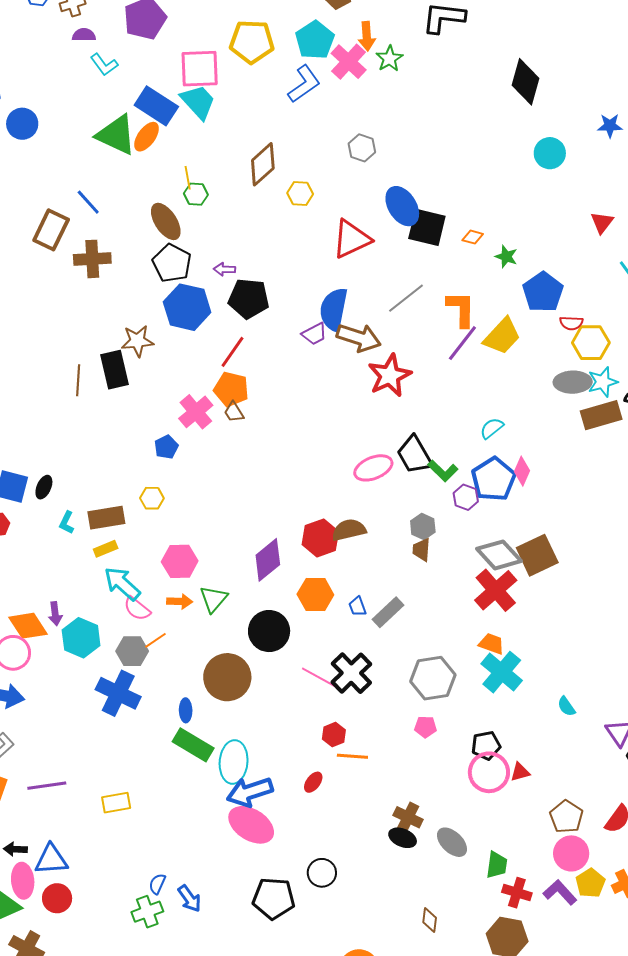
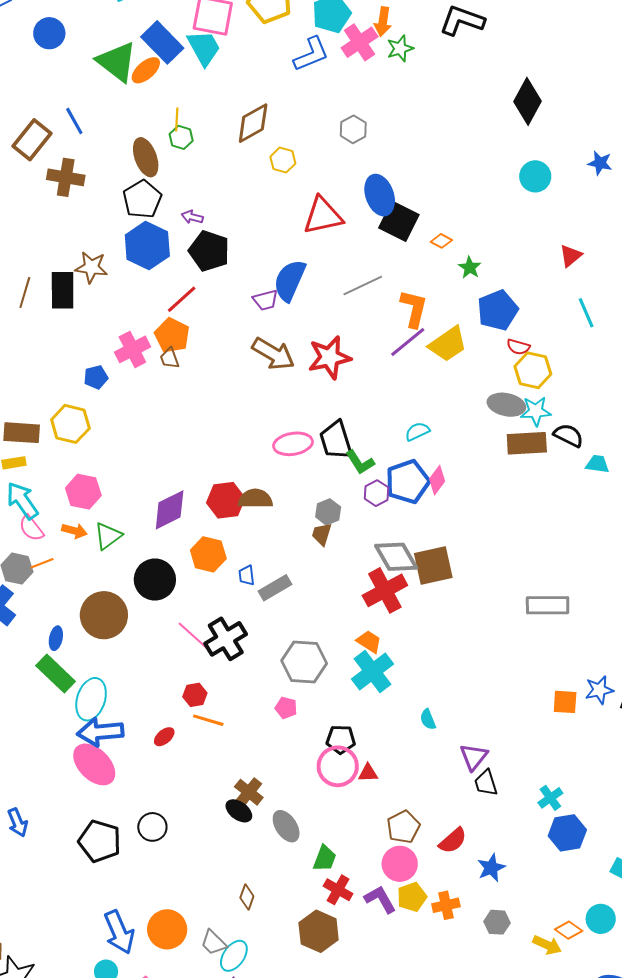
blue circle: (22, 124) -> (49, 33), moved
brown arrow: (359, 338) -> (273, 354), moved
yellow hexagon: (152, 498) -> (70, 424), size x1.6

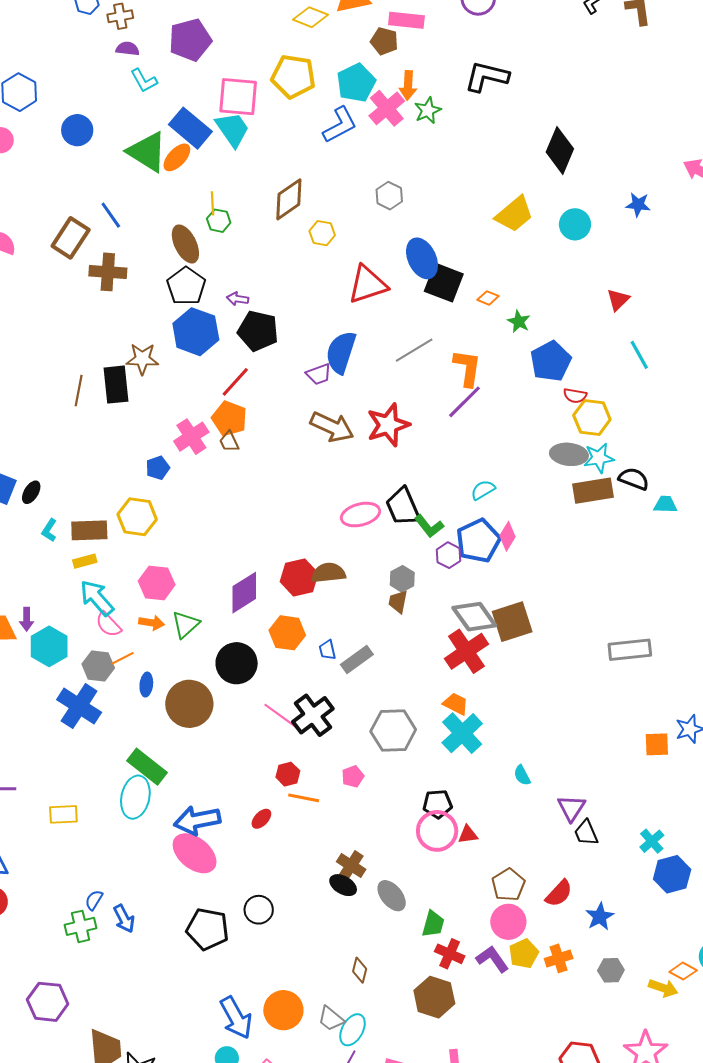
yellow trapezoid: (448, 344) -> (514, 214), moved
blue ellipse: (56, 638) -> (146, 685), moved
cyan ellipse: (91, 699) -> (135, 797), moved
pink pentagon: (286, 708) -> (353, 776), moved, turned -30

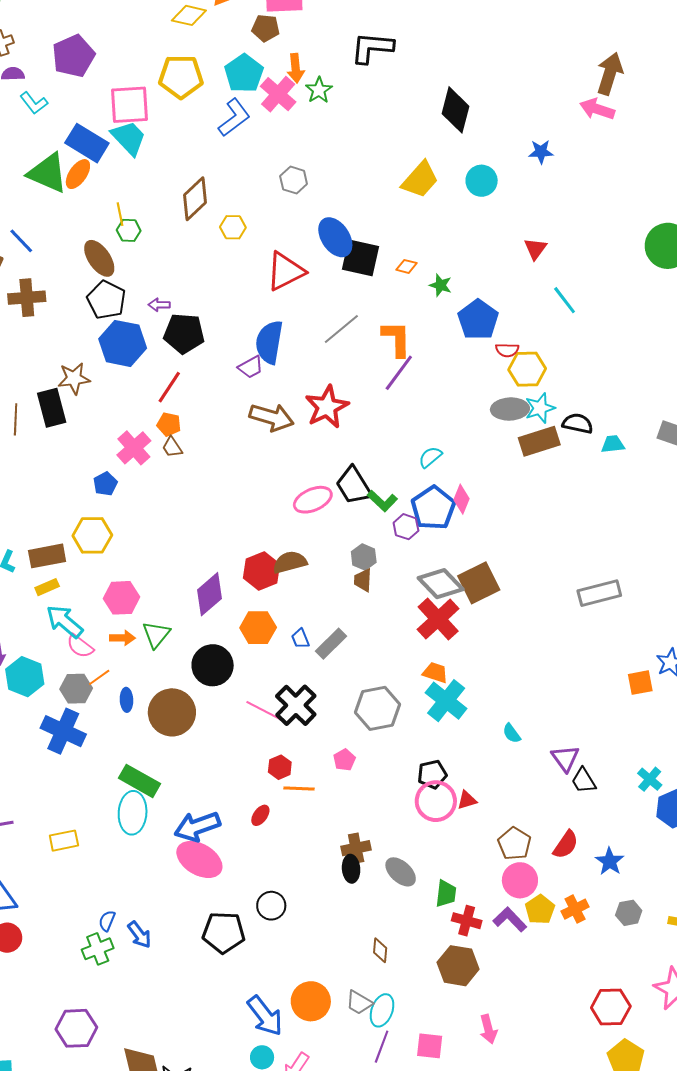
orange pentagon: (229, 419) -> (169, 424), size x0.7
brown cross: (351, 866) -> (356, 848), turned -36
black ellipse: (343, 885) -> (351, 869), turned 64

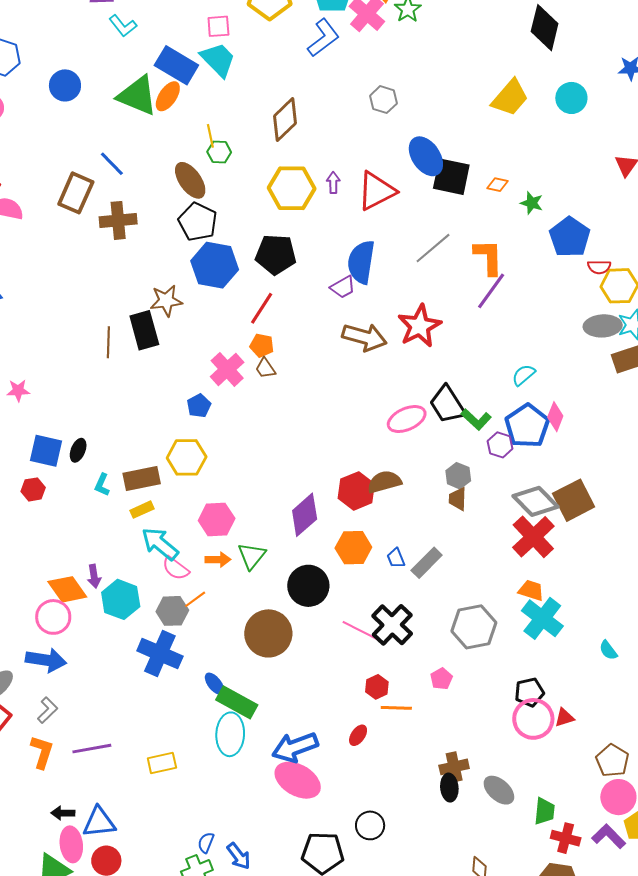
pink square: (129, 105) -> (218, 26), size x0.6
yellow hexagon: (233, 227) -> (292, 188), moved, size x1.8
purple arrow: (159, 305) -> (333, 183), moved, turned 90
blue ellipse: (126, 700) -> (215, 684), moved, turned -35

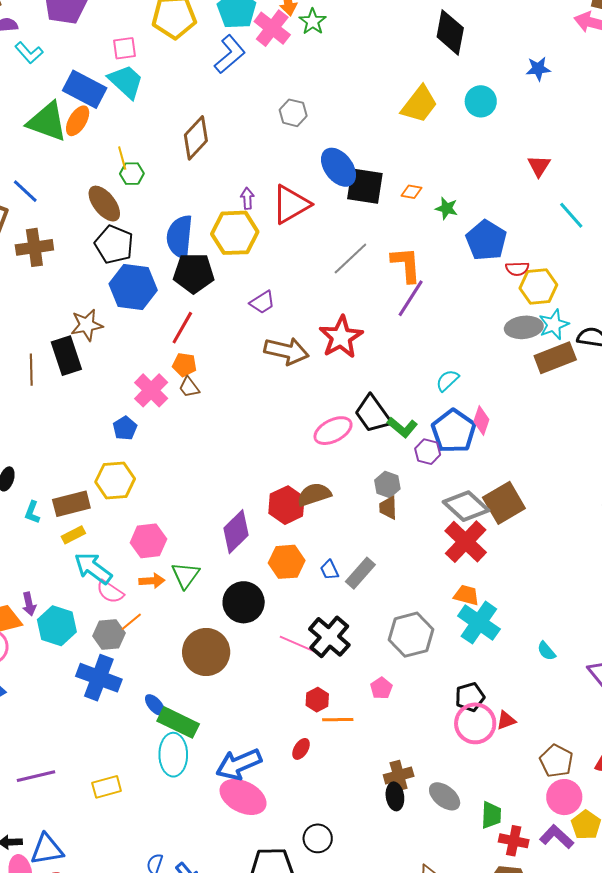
yellow hexagon: (292, 188) -> (235, 233), moved
blue semicircle: (361, 262) -> (180, 237), moved

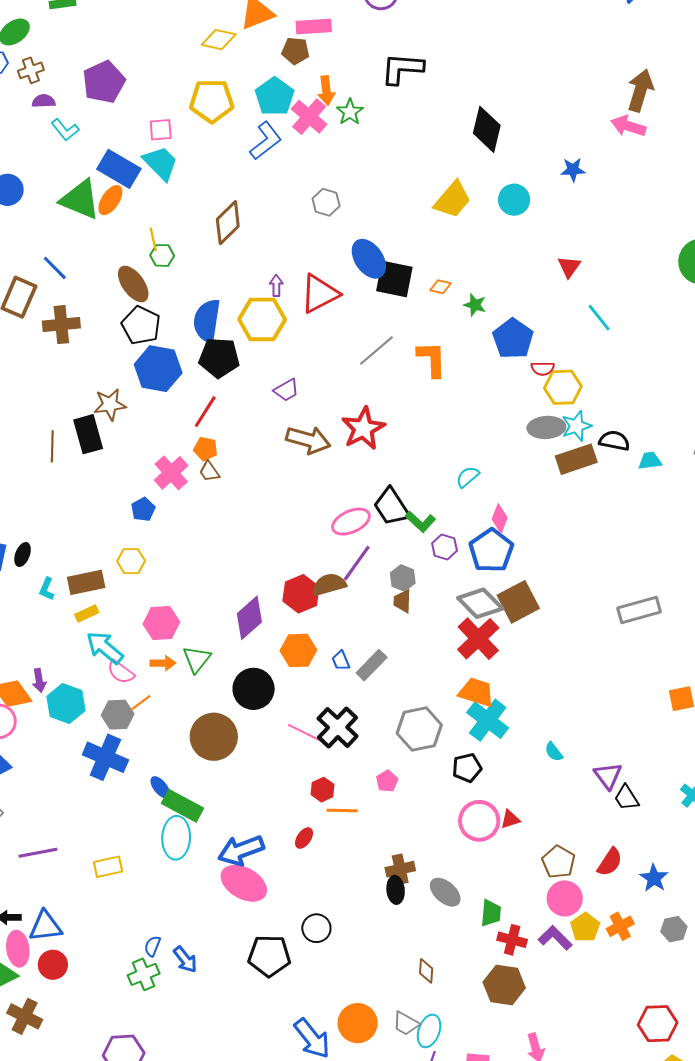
purple line: (411, 298) -> (357, 563), moved
blue pentagon: (454, 431) -> (491, 551), moved
yellow hexagon: (115, 480) -> (131, 561), size x0.7
orange trapezoid: (466, 595) -> (476, 692), size x1.4
black pentagon: (470, 697) -> (467, 768), moved

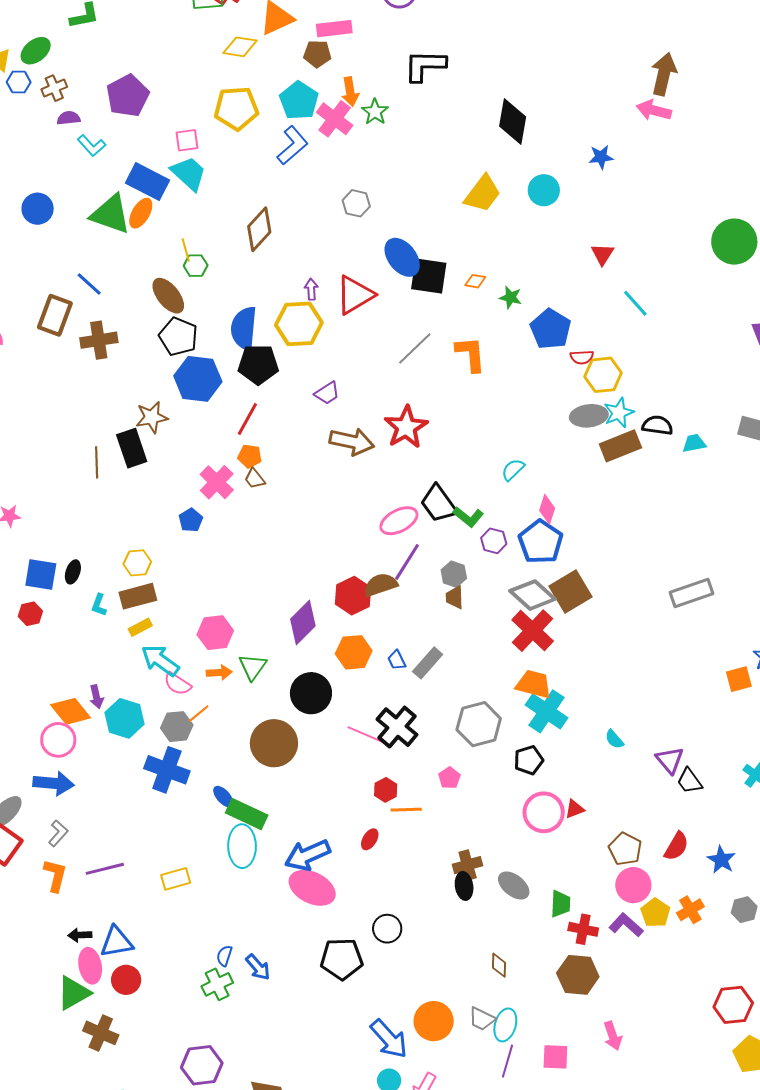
yellow hexagon: (131, 561) -> (137, 563), moved

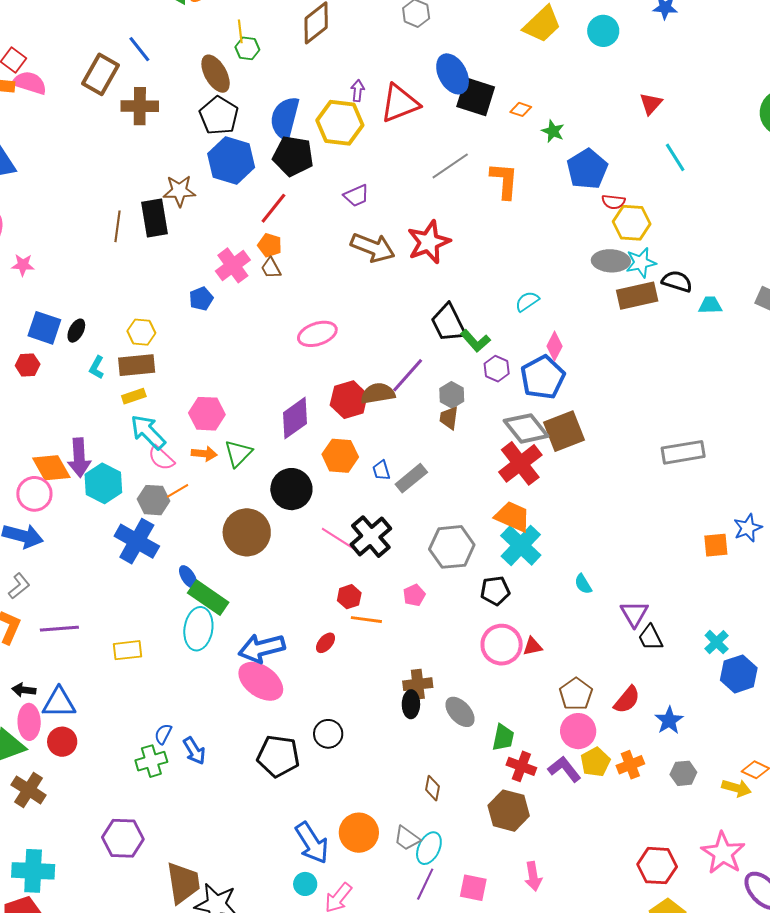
pink ellipse: (399, 521) -> (317, 334), moved
purple arrow: (96, 697) -> (79, 458), size x1.6

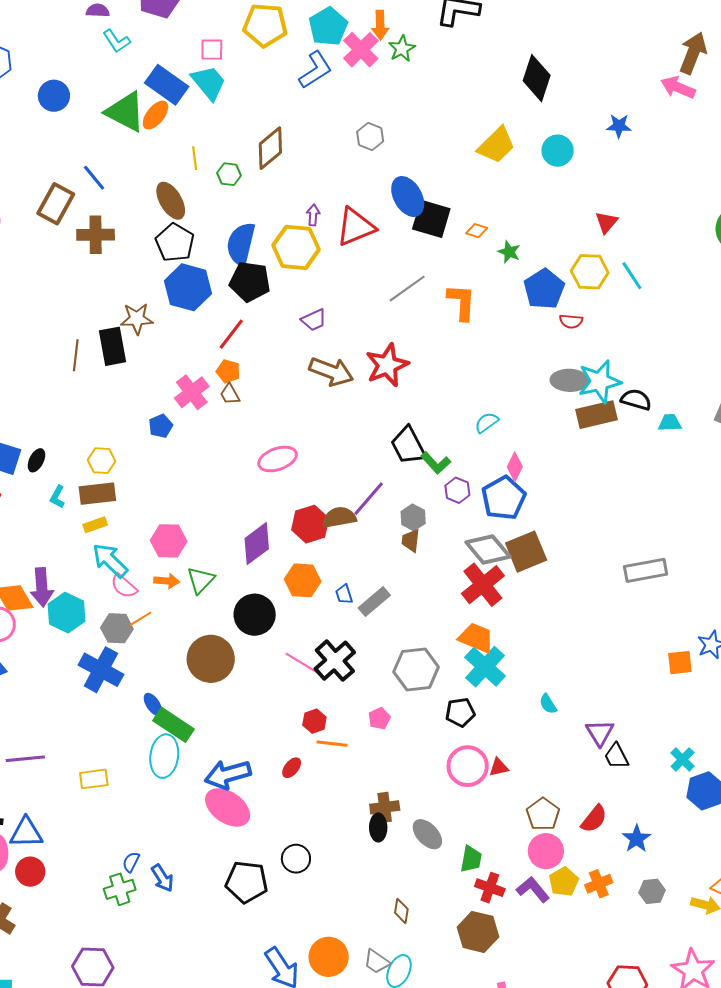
green hexagon: (247, 48) -> (229, 174), moved
yellow hexagon: (632, 223) -> (590, 272), moved
cyan star: (641, 263) -> (600, 382), size x1.4

